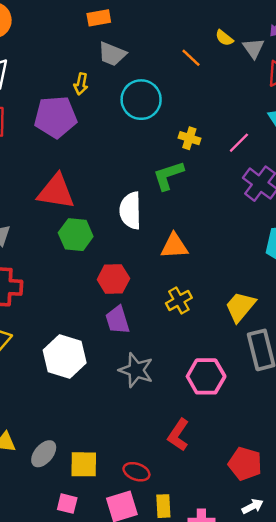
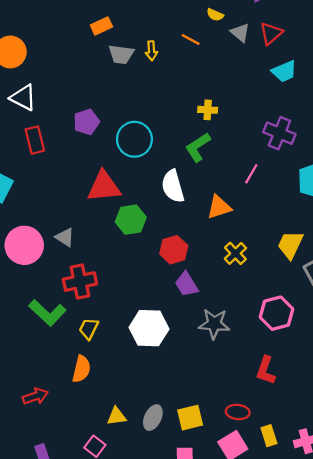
gray triangle: (253, 48) -> (240, 33), moved
yellow arrow: (81, 84) -> (151, 51), moved
cyan circle: (141, 100) -> (134, 139), moved
purple pentagon: (56, 117) -> (86, 122), size x0.7
pink line: (239, 143) -> (251, 174), moved

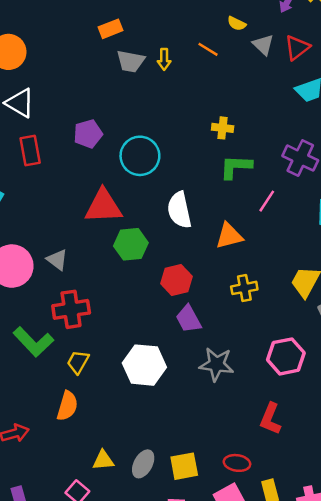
green L-shape: (198, 147) -> (236, 167), moved, turned 32
yellow cross: (235, 253) -> (244, 288), turned 30

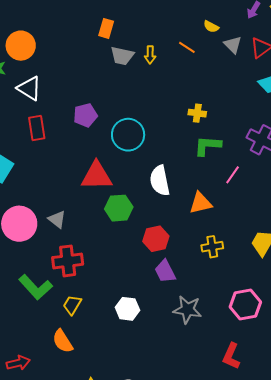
orange rectangle: (111, 29) -> (106, 28), turned -54
white hexagon: (144, 365) -> (127, 309), size x0.7
orange semicircle: (67, 406) -> (63, 341), turned 130

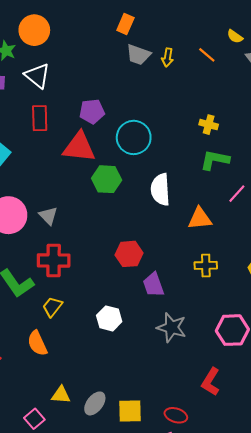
red triangle: (97, 176) -> (79, 147), moved
green hexagon: (119, 208) -> (107, 179), moved
red hexagon: (156, 239) -> (129, 254), moved

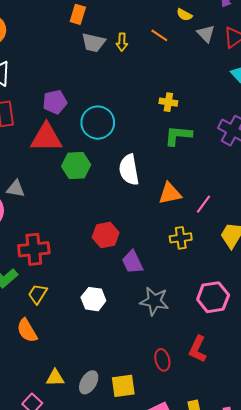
pink line: (237, 194) -> (204, 204), moved
gray triangle: (48, 216) -> (16, 189), moved, turned -30
red ellipse: (176, 415) -> (162, 360), moved, turned 65

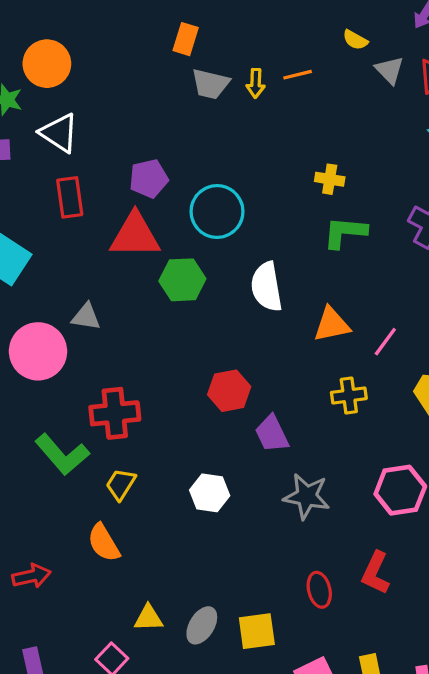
orange line: (159, 35) -> (298, 75), moved, turned -48

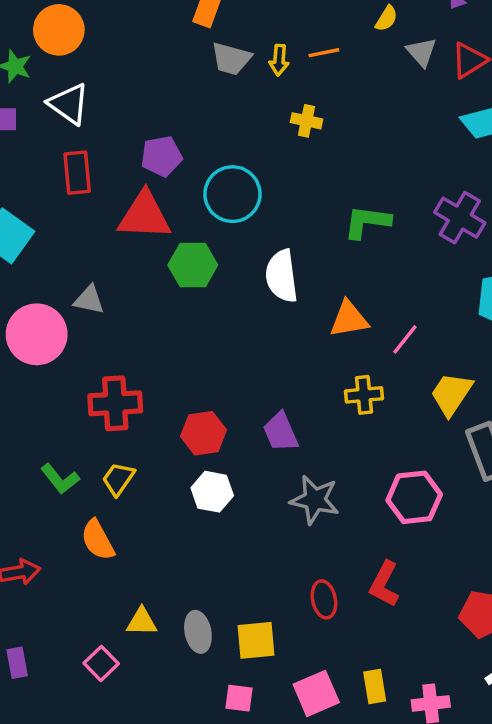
yellow semicircle: (355, 40) -> (386, 18), turned -90
yellow cross: (330, 179) -> (306, 121), moved
red hexagon: (229, 391) -> (204, 433), moved
green L-shape: (62, 454) -> (60, 479), moved, size x0.7
gray ellipse: (202, 625) -> (198, 632), turned -45

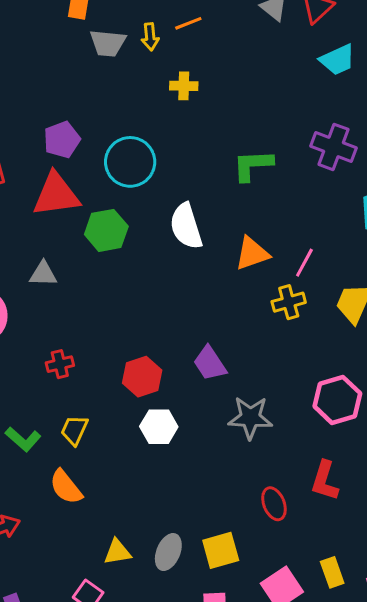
gray triangle: (89, 300) -> (43, 274), moved
yellow cross: (364, 395) -> (289, 302), moved
red cross: (115, 403) -> (60, 364), size x0.6
gray ellipse: (198, 632) -> (168, 552), turned 44

